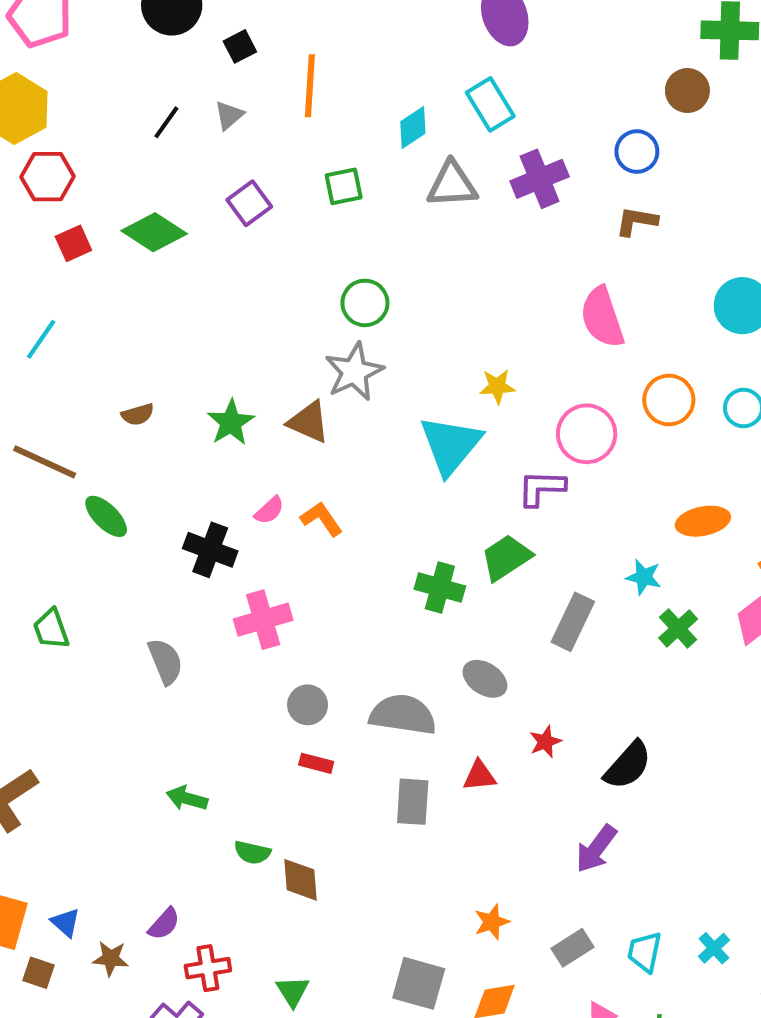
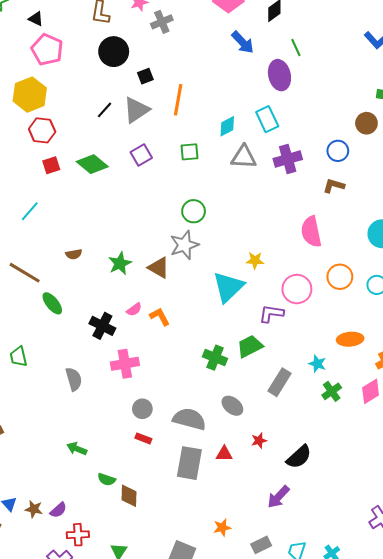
gray triangle: (229, 115) -> (136, 110), size x1.8
gray rectangle: (413, 802) -> (189, 463), size x1.4
brown star: (111, 958) -> (34, 509), moved

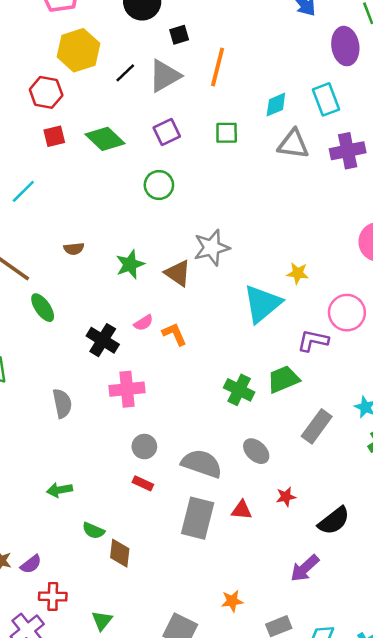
yellow hexagon: (30, 95) -> (79, 50), moved
green circle: (194, 211) -> (159, 185), moved
green arrow: (77, 449) -> (60, 490), turned -36

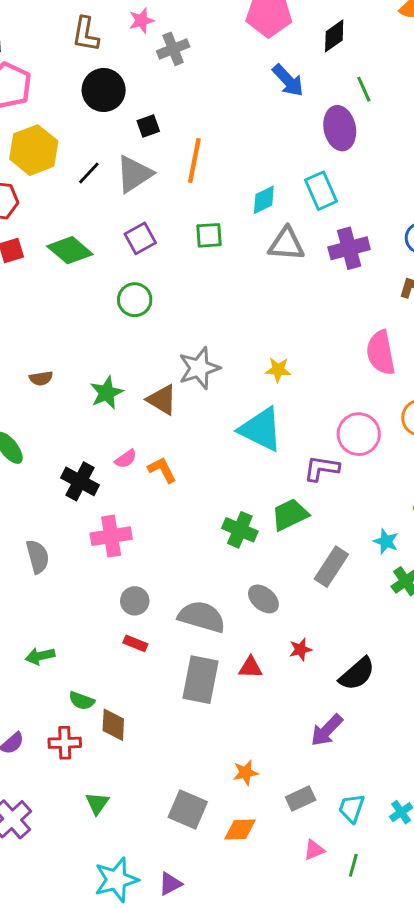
yellow star: (298, 273) -> (278, 370), moved
cyan triangle: (262, 304) -> (261, 429), turned -51
red cross: (53, 596) -> (65, 743), moved

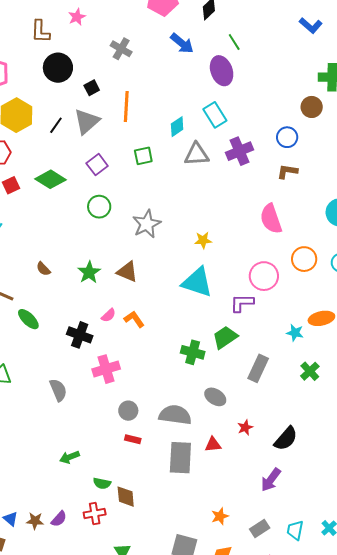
gray cross: (173, 49) -> (121, 49), moved, turned -30
gray star: (199, 368) -> (147, 224), moved
brown semicircle: (41, 378) -> (43, 269), turned 63
cyan star: (386, 541) -> (295, 333), moved

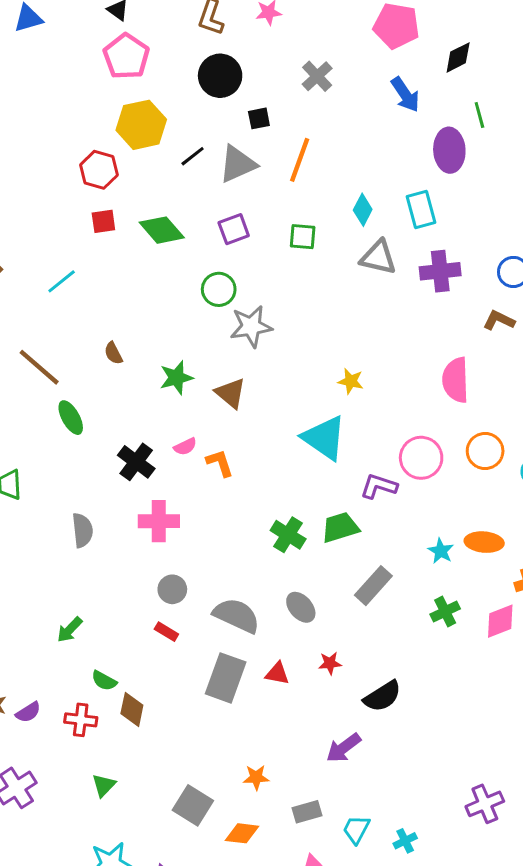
cyan diamond: (177, 127) -> (363, 210), turned -45
gray star: (147, 224) -> (251, 326), moved
green arrow: (70, 457) -> (70, 630), turned -42

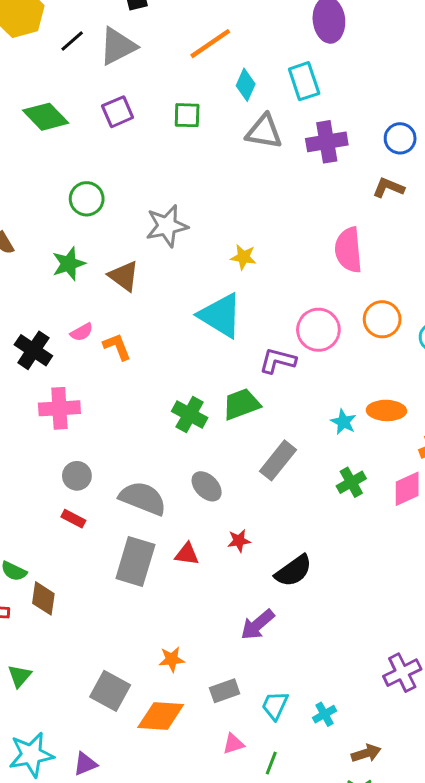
orange line: (300, 160) -> (210, 44), moved, turned 39
green circle: (219, 289) -> (87, 199), moved
gray star: (251, 326) -> (167, 226), moved
orange diamond: (242, 833) -> (161, 716), size x1.4

